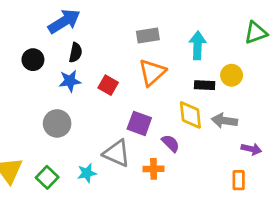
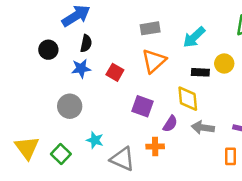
cyan arrow: (197, 45) -> (194, 37), turned -135
gray arrow: (224, 121) -> (203, 128), moved
purple semicircle: (171, 143) -> (170, 124), turned 78
gray triangle: (117, 153) -> (122, 159), moved
cyan star: (87, 173) -> (95, 140), moved, turned 30

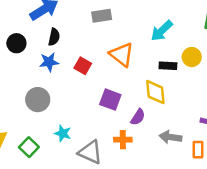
gray rectangle: (150, 28) -> (102, 16), moved
orange triangle: (154, 61) -> (122, 55), turned -40
gray arrow: (203, 128) -> (170, 137), moved

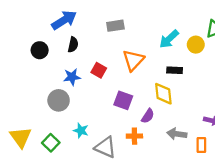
orange triangle: (122, 55) -> (133, 60), turned 35
yellow circle: (192, 57) -> (196, 45), moved
blue star: (49, 62) -> (72, 77), moved

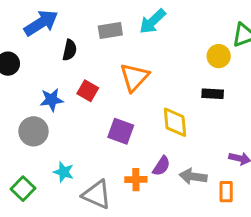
cyan arrow: (169, 39) -> (152, 21), moved
black semicircle: (73, 45) -> (70, 50), moved
black rectangle: (175, 70) -> (213, 94), moved
purple semicircle: (148, 116) -> (161, 166), moved

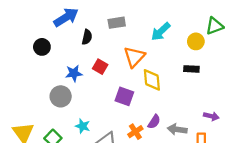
cyan arrow: (152, 21) -> (161, 32), moved
yellow diamond: (175, 122) -> (152, 80), moved
orange cross: (136, 180) -> (135, 132), turned -32

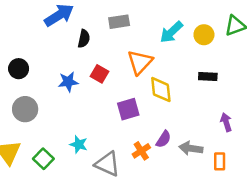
yellow circle: (196, 41) -> (204, 35), moved
black circle: (42, 47) -> (19, 69), moved
gray circle: (61, 96) -> (25, 109), moved
purple square: (124, 96) -> (128, 109), turned -36
purple arrow: (211, 116) -> (226, 122), moved, turned -120

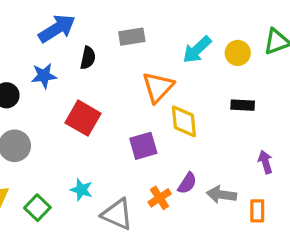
red square: (100, 74) -> (83, 118), moved, size x1.5
blue star: (68, 82) -> (44, 76), moved

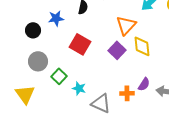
purple square: (143, 146) -> (117, 50), moved, turned -30
orange cross: (160, 198) -> (127, 93), turned 32
green square: (37, 208) -> (59, 76), moved

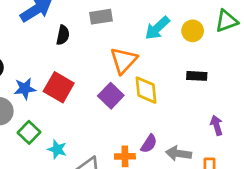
blue star: (56, 18) -> (25, 89), moved

